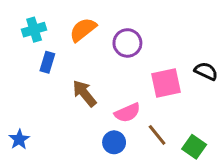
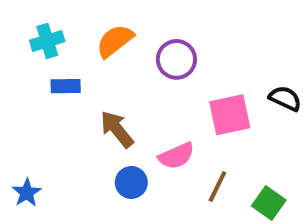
blue rectangle: (47, 62) -> (66, 86), turned 72
brown line: (157, 135) -> (217, 187), turned 65
blue circle: (114, 142) -> (131, 182), moved

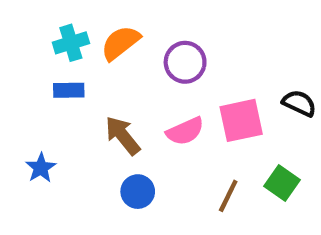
cyan cross: (47, 41) -> (71, 43), moved
pink semicircle: (176, 156) -> (185, 131), moved
blue star: (27, 193) -> (41, 168), moved
green square: (269, 203) -> (282, 183), moved

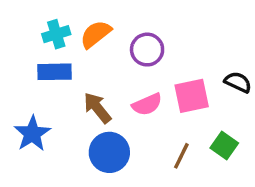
blue rectangle: (69, 90) -> (55, 72), size x1.4
blue star: (41, 168) -> (32, 134), size x1.5
blue circle: (138, 192) -> (109, 152), size x1.5

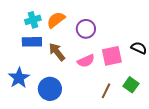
brown arrow: (97, 108) -> (57, 52), moved
blue circle: (109, 152) -> (50, 89), moved

